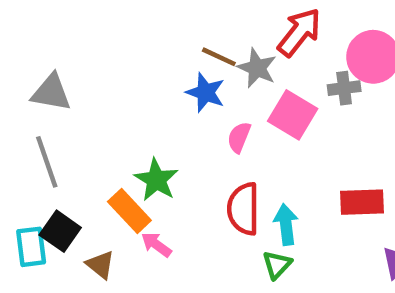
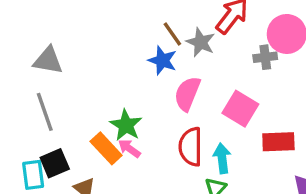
brown line: (219, 57) -> (172, 34), turned 30
pink square: (293, 115) -> (240, 109), moved
pink semicircle: (239, 137) -> (187, 94), size x1.5
black square: (60, 231) -> (55, 163), turned 32
pink arrow: (156, 245) -> (129, 148), moved

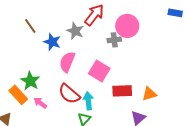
brown line: (172, 34) -> (30, 26), moved
red semicircle: (191, 147) -> (69, 94), turned -50
pink arrow: (129, 148) -> (40, 103), moved

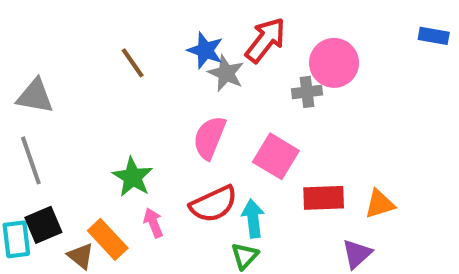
blue star: (52, 42) -> (205, 50), moved
red semicircle: (69, 94) -> (214, 204), turned -65
orange rectangle: (18, 95) -> (108, 239), moved
pink arrow: (40, 103) -> (153, 223), turned 32

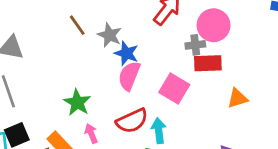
blue star: (205, 50) -> (126, 53), moved
gray star: (226, 73) -> (110, 35), moved
red rectangle: (324, 198) -> (208, 63), moved
orange triangle: (380, 204) -> (237, 98), moved

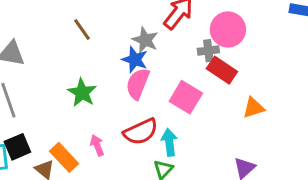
gray star: (110, 35) -> (145, 40), moved
red rectangle: (208, 63) -> (222, 70), turned 36
green star: (77, 103) -> (82, 93), moved

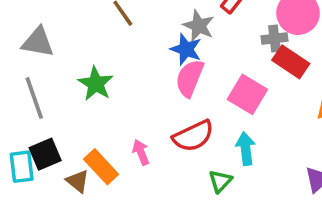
green star: (82, 93) -> (96, 84), moved
cyan arrow: (169, 142) -> (246, 149), moved

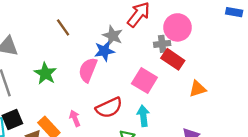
blue star: (186, 49) -> (104, 51), turned -30
pink semicircle: (190, 78) -> (88, 70), moved

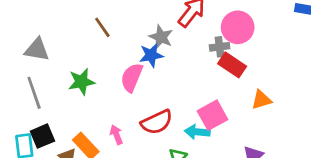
green star: (45, 73) -> (81, 82), turned 30
pink square: (144, 81) -> (213, 115), moved, turned 30
cyan arrow: (143, 116) -> (197, 132), turned -78

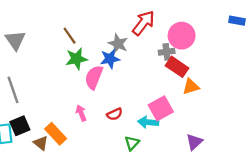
gray triangle: (37, 50) -> (15, 40), moved, turned 45
green star: (81, 82) -> (77, 59), moved
orange triangle: (261, 100) -> (191, 86), moved
red semicircle: (157, 122) -> (115, 114), size x0.6
pink arrow: (116, 135) -> (81, 113), moved

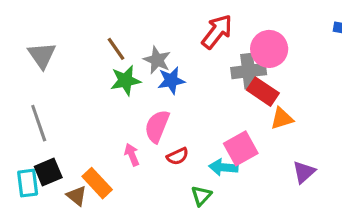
gray star: (118, 44) -> (157, 60), moved
gray cross: (167, 52) -> (249, 71), size x1.5
pink semicircle: (94, 77) -> (157, 126), moved
purple triangle: (194, 142) -> (304, 172), moved

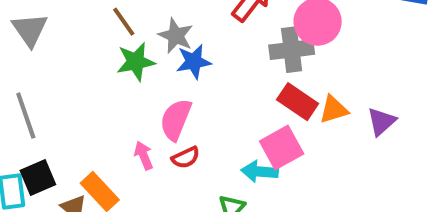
red rectangle: (263, 92) -> (298, 102), moved
red semicircle: (178, 156) -> (186, 158), moved
purple triangle: (304, 172) -> (381, 122), moved

